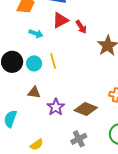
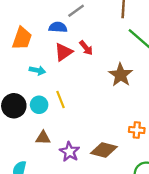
red arrow: (81, 27) -> (86, 48), moved

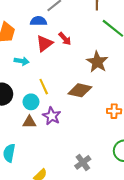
cyan circle: (39, 105) -> (31, 102), moved
brown diamond: (104, 150) -> (80, 90), moved
purple star: (70, 152) -> (52, 116), moved

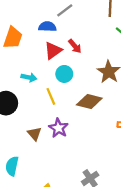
cyan arrow: (22, 61) -> (29, 77), moved
cyan circle: (31, 102) -> (64, 74), moved
brown triangle: (29, 122) -> (34, 134), turned 48

